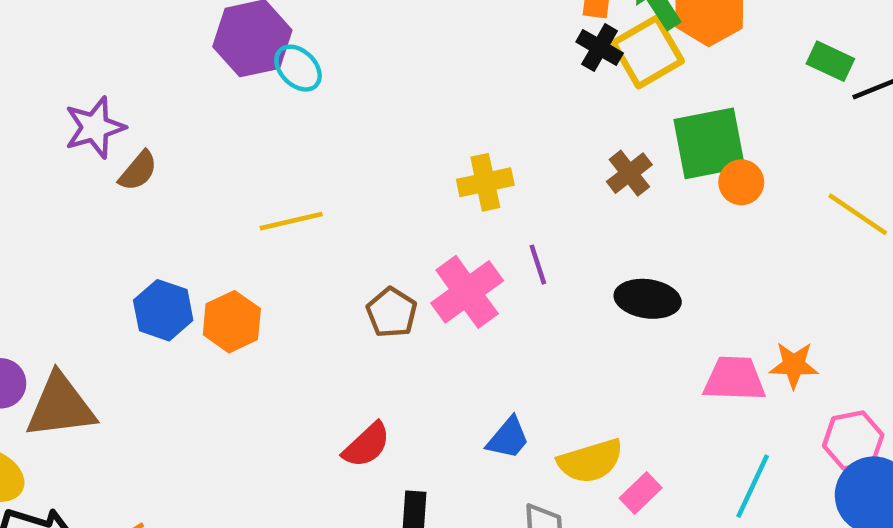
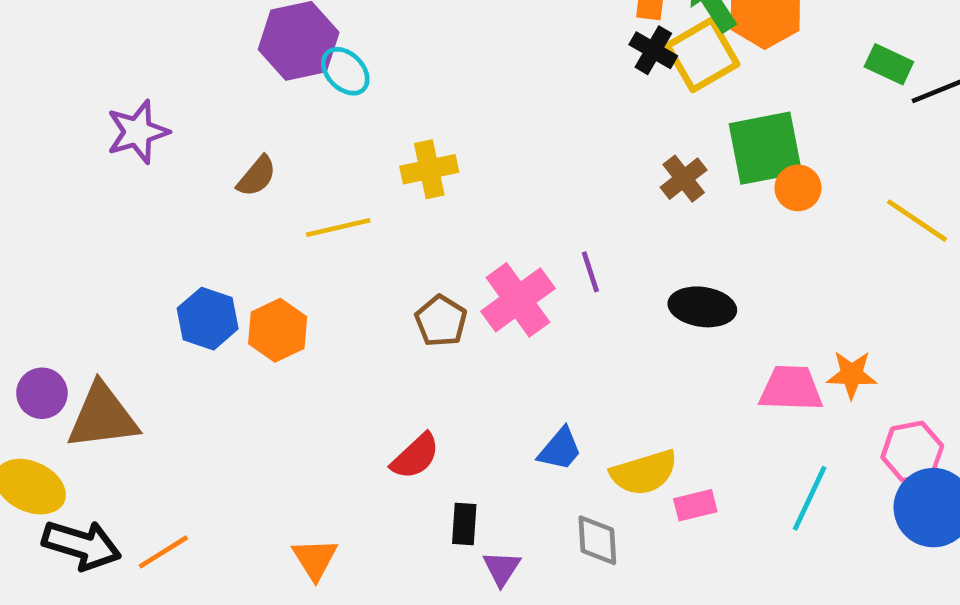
brown semicircle: (138, 171) -> (257, 176), moved
yellow cross: (485, 182) -> (429, 169), moved
pink rectangle: (641, 493) -> (695, 505), turned 30

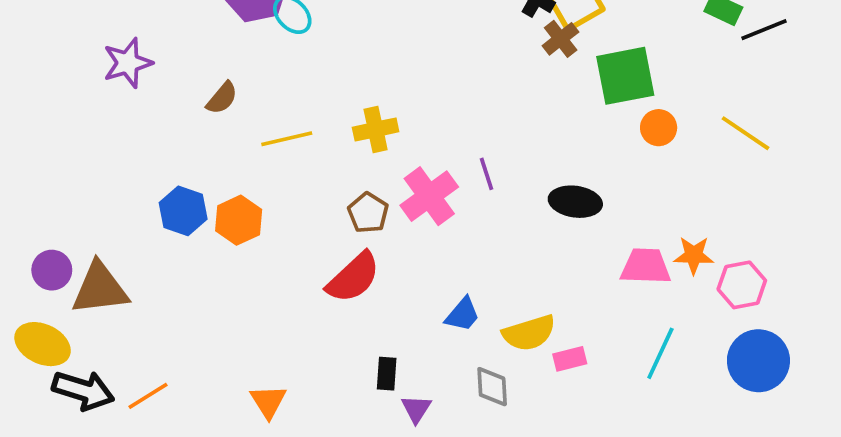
yellow cross: (429, 169) -> (376, 130), moved
brown cross: (684, 179) -> (561, 39), moved
orange circle: (798, 188) -> (659, 128), moved
pink hexagon: (912, 452) -> (742, 285), moved
red semicircle: (415, 456) -> (353, 277), moved, size x1.4

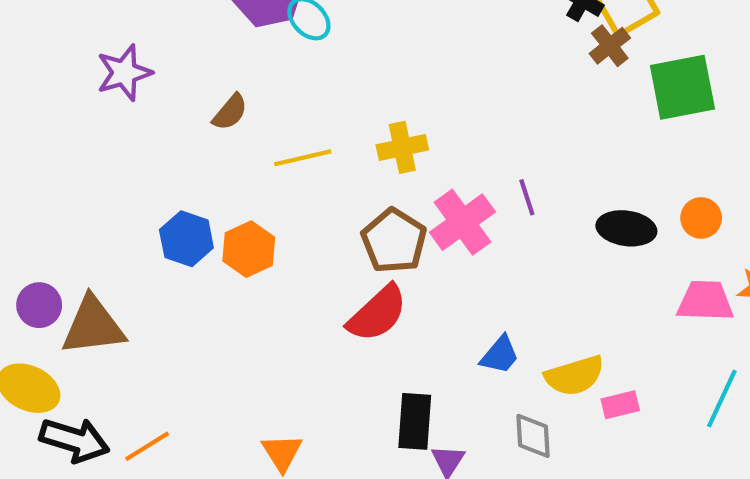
orange circle: (659, 128) -> (701, 218), moved
brown pentagon: (368, 213) -> (394, 241), size x1.4
black rectangle: (387, 374) -> (415, 421), size x1.5

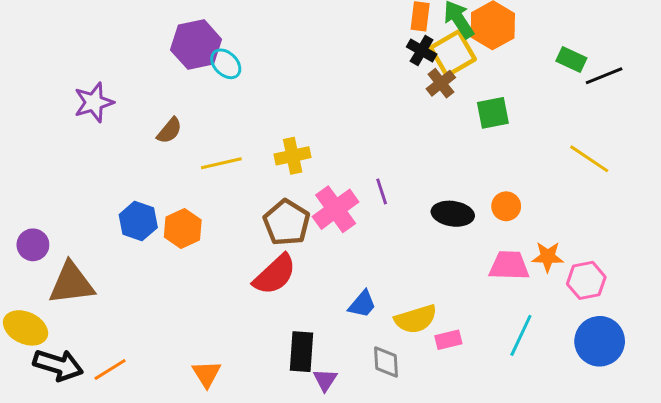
green square: (682, 87) -> (493, 113), size x0.7
purple circle: (39, 305) -> (33, 245), moved

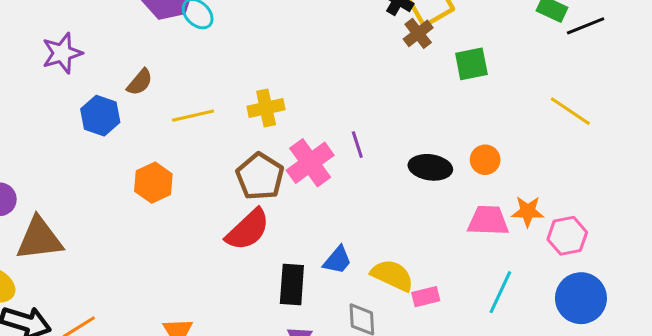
blue hexagon: (138, 221) -> (100, 116), moved
yellow semicircle: (416, 319) -> (392, 275), turned -138
black rectangle: (301, 352) -> (292, 284), moved

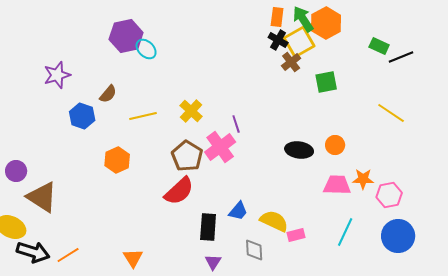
yellow cross: (266, 108) -> (191, 111), turned -35
purple line: (357, 145) -> (236, 124), moved
brown triangle: (39, 239) -> (42, 197), turned 40

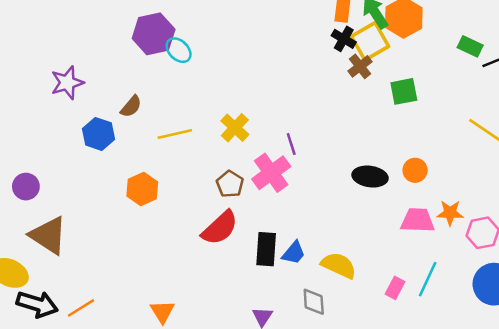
brown pentagon: (187, 156) -> (230, 184), size x0.7
purple circle: (16, 171) -> (26, 187), moved
black rectangle: (208, 227) -> (266, 249), moved
pink rectangle: (296, 235) -> (395, 288), moved, turned -48

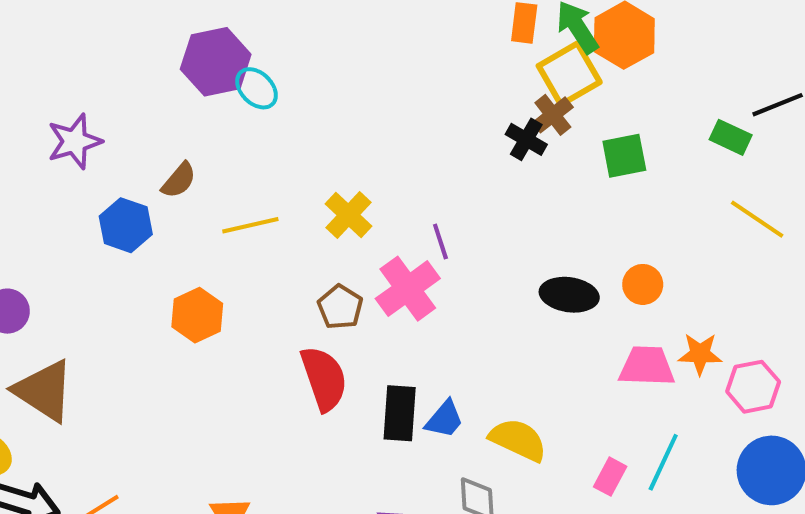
black cross: (344, 39) -> (526, 139), moved
green rectangle: (470, 46) -> (731, 137), moved
red semicircle: (220, 228) -> (324, 378), turned -66

